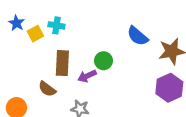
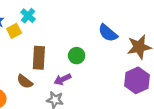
cyan cross: (56, 25) -> (28, 16), moved, turned 32
purple arrow: (87, 76) -> (63, 79), moved

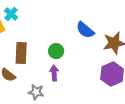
purple arrow: (63, 79) -> (54, 73), moved, turned 112

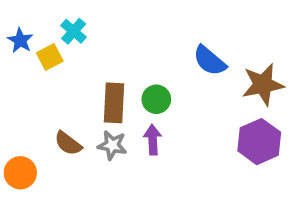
brown rectangle: (21, 53) -> (114, 103), moved
gray star: (36, 92) -> (112, 145), moved

